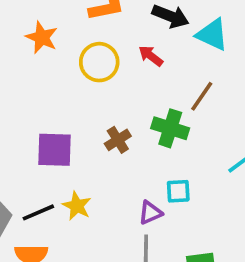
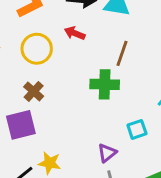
brown cross: (118, 140) -> (34, 91), moved
cyan square: (178, 191) -> (137, 129), moved

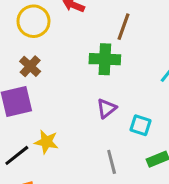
cyan square: (137, 129) -> (140, 125), moved, turned 36
purple triangle: (107, 153) -> (107, 108), moved

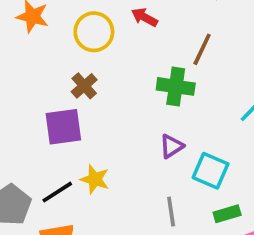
cyan square: (140, 125) -> (211, 171), size x1.4

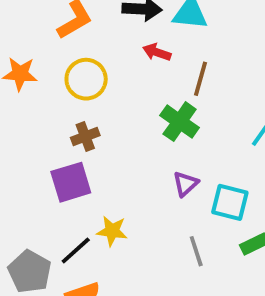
red arrow: (144, 17) -> (157, 52), moved
brown cross: (84, 86) -> (85, 137), turned 30
green cross: (176, 86) -> (180, 122), turned 36

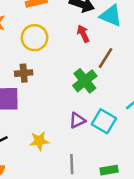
red arrow: (157, 52) -> (83, 34), turned 30
cyan square: (230, 202) -> (104, 121), moved
yellow star: (112, 231) -> (39, 141), moved, turned -30

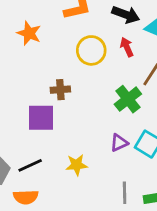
yellow circle: (35, 38) -> (91, 50), moved
gray line: (72, 164) -> (125, 193), moved

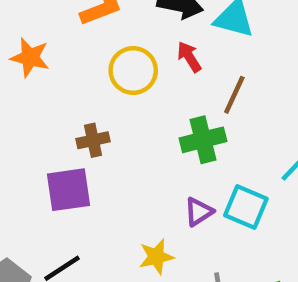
green cross: (128, 99) -> (203, 140), turned 32
yellow star: (77, 165) -> (156, 257), moved

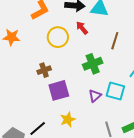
brown line: (234, 95) -> (115, 41), moved
purple square: (69, 190) -> (59, 90), moved
yellow star: (156, 257) -> (68, 120), moved

